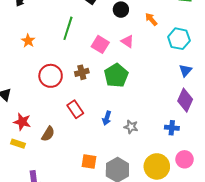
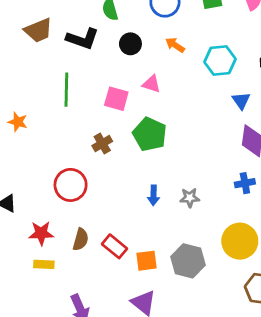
red circle: (51, 76) -> (71, 185), moved
red rectangle: (75, 109) -> (115, 246), moved

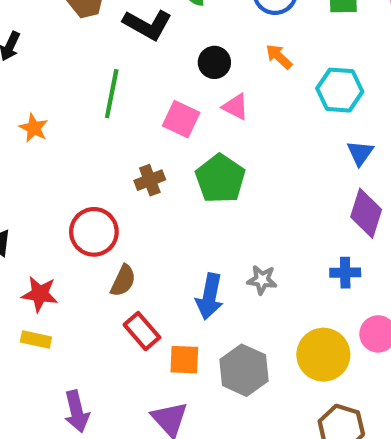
black circle: (130, 44) -> (214, 62), moved
blue arrow: (154, 195) -> (210, 296), moved, size x1.5
brown semicircle: (81, 239) -> (123, 281), moved

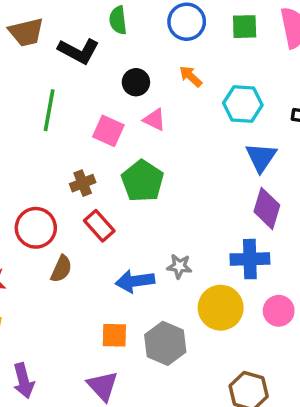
blue triangle: (360, 153) -> (261, 157), size x1.4
blue cross: (345, 273) -> (250, 259), size x1.5
blue arrow: (210, 296) -> (135, 281), turned 72
red rectangle: (142, 331) -> (99, 226), moved
yellow circle: (323, 355) -> (221, 308), moved

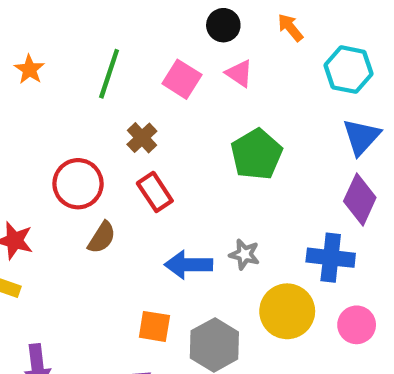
green line: (49, 110) -> (109, 74), moved
green pentagon: (143, 181) -> (256, 154), moved
brown cross: (83, 183) -> (142, 138), turned -30

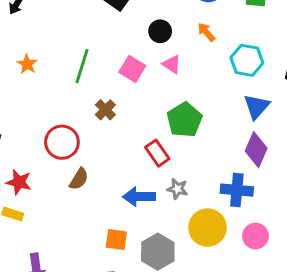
red rectangle: (155, 192) -> (157, 153), moved

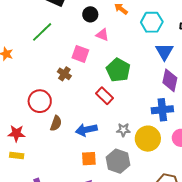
green line: (82, 66) -> (42, 32), moved, turned 40
pink square: (132, 69) -> (80, 54), moved
gray star: (177, 189) -> (123, 130), moved
blue arrow: (139, 197) -> (86, 130), moved

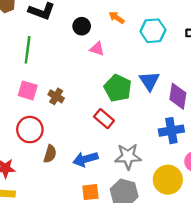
green line: (42, 32) -> (28, 50), turned -35
blue triangle: (164, 52) -> (149, 81), moved
pink square: (80, 54) -> (28, 90), moved
gray star: (123, 130) -> (128, 156), size x1.6
yellow circle: (148, 139) -> (168, 180), moved

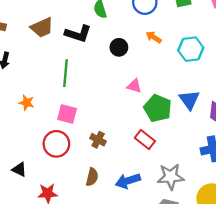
pink triangle: (97, 49) -> (134, 86), moved
brown cross: (56, 96) -> (98, 140), moved
red circle: (30, 130) -> (56, 144), moved

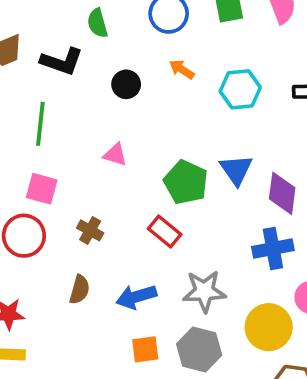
pink triangle: (134, 86) -> (115, 155), moved

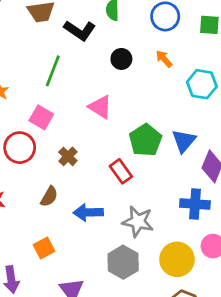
pink triangle: (115, 155) -> (100, 107), size x1.4
orange square: (145, 349) -> (44, 248), moved, turned -35

